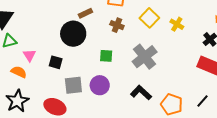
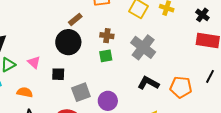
brown cross: (117, 25) -> (107, 36), moved
pink triangle: (29, 55) -> (34, 62), moved
purple circle: (100, 85) -> (108, 101), moved

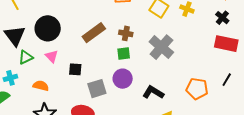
brown rectangle: (75, 19) -> (94, 33), moved, size x1.6
black circle: (68, 42) -> (48, 28), moved
black L-shape: (148, 83) -> (153, 92), moved
purple circle: (108, 101) -> (123, 79), moved

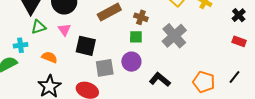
red rectangle: (226, 44) -> (239, 41), size x0.6
black square: (75, 69) -> (86, 46), size x1.5

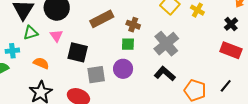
red rectangle: (239, 41) -> (231, 50), size x1.5
black L-shape: (160, 79) -> (165, 74), moved

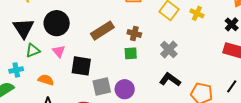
gray cross: (166, 44) -> (169, 50), size x0.7
purple circle: (123, 69) -> (125, 89), moved

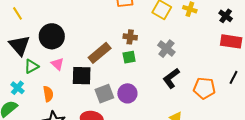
brown rectangle: (102, 31) -> (100, 53), moved
cyan cross: (16, 70) -> (17, 88), turned -32
orange semicircle: (46, 80) -> (48, 94), turned 70
black L-shape: (170, 80) -> (171, 78), turned -65

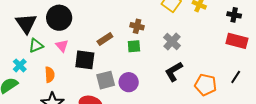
black cross: (226, 16) -> (234, 15), turned -32
brown rectangle: (100, 53) -> (105, 39), size x0.7

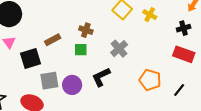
black cross: (234, 15) -> (184, 28), turned -32
black square: (85, 60) -> (31, 59), turned -30
black L-shape: (174, 72) -> (101, 77), moved
orange pentagon: (206, 85) -> (150, 80), moved

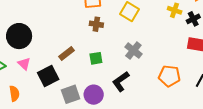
yellow cross: (150, 15) -> (175, 10), moved
brown cross: (86, 30) -> (96, 24), moved

